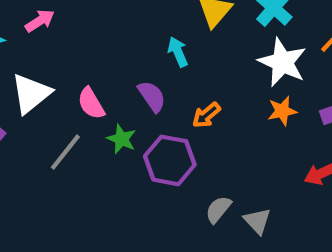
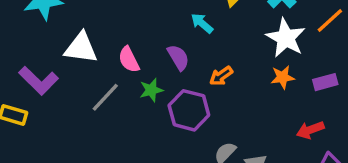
cyan arrow: (178, 52) -> (202, 23), turned -30
white triangle: (31, 94) -> (81, 48), turned 42
green star: (121, 139) -> (151, 90), turned 30

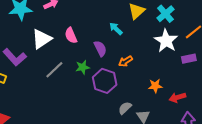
white triangle: (81, 48) -> (42, 39), turned -45
pink semicircle: (129, 60) -> (71, 35), moved
orange star: (283, 77) -> (155, 86), moved
purple rectangle: (325, 82) -> (189, 59), moved

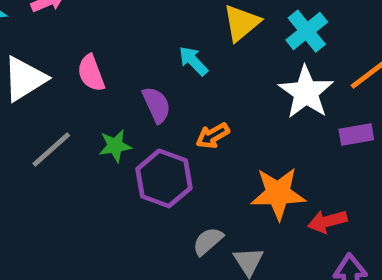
orange star: (155, 86) -> (278, 193), size x1.6

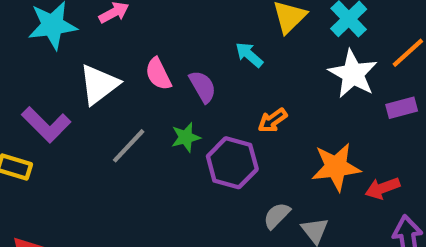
purple semicircle: (156, 105) -> (203, 87), moved

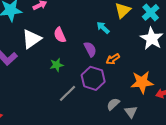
purple semicircle: (203, 87) -> (90, 49), moved
green star: (186, 137) -> (57, 65), moved
gray line: (129, 146) -> (68, 93), moved

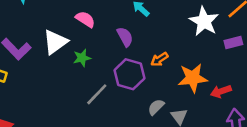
pink semicircle: (60, 35) -> (85, 19), turned 147
white triangle: (32, 39) -> (55, 42), moved
orange arrow: (113, 59) -> (159, 59), moved

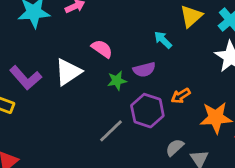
purple semicircle: (125, 37) -> (144, 70), turned 102
green star: (82, 58) -> (117, 81), moved

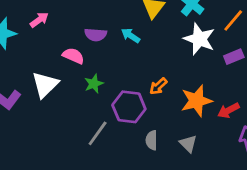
purple semicircle: (144, 70) -> (96, 35), moved, turned 30
gray semicircle: (175, 147) -> (152, 140), moved, turned -36

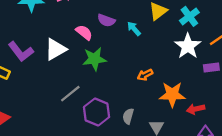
green star: (94, 84) -> (94, 59), size x1.5
purple hexagon: (129, 107) -> (97, 112), moved
gray line: (98, 133) -> (70, 94), moved

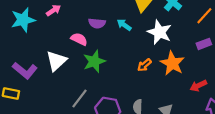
white star: (188, 46) -> (159, 32), moved
orange star: (172, 94) -> (172, 63), moved, turned -30

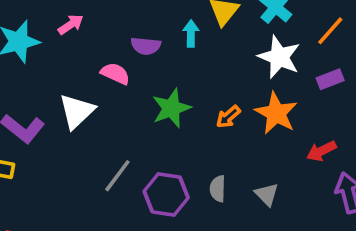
cyan arrow: (124, 25) -> (191, 33), moved, turned 56
white star: (159, 32) -> (279, 57), moved
green star: (94, 61) -> (171, 108), moved

